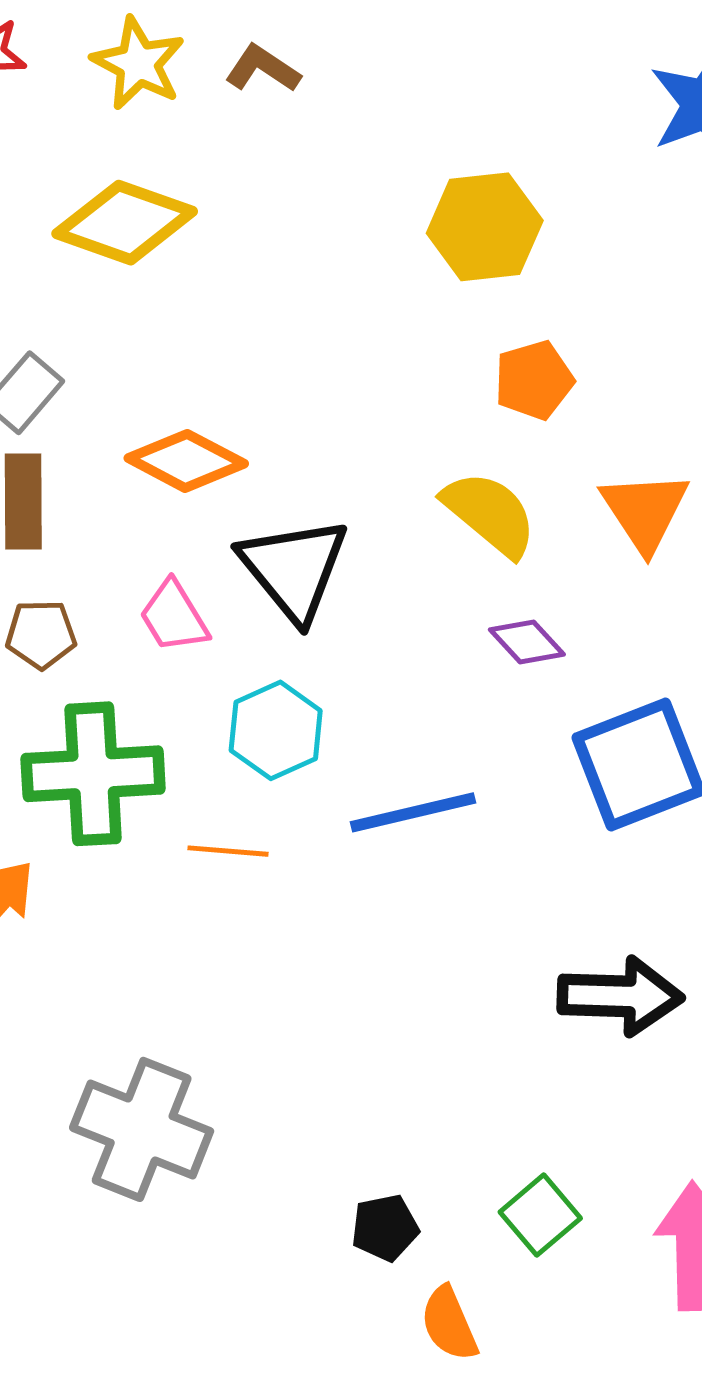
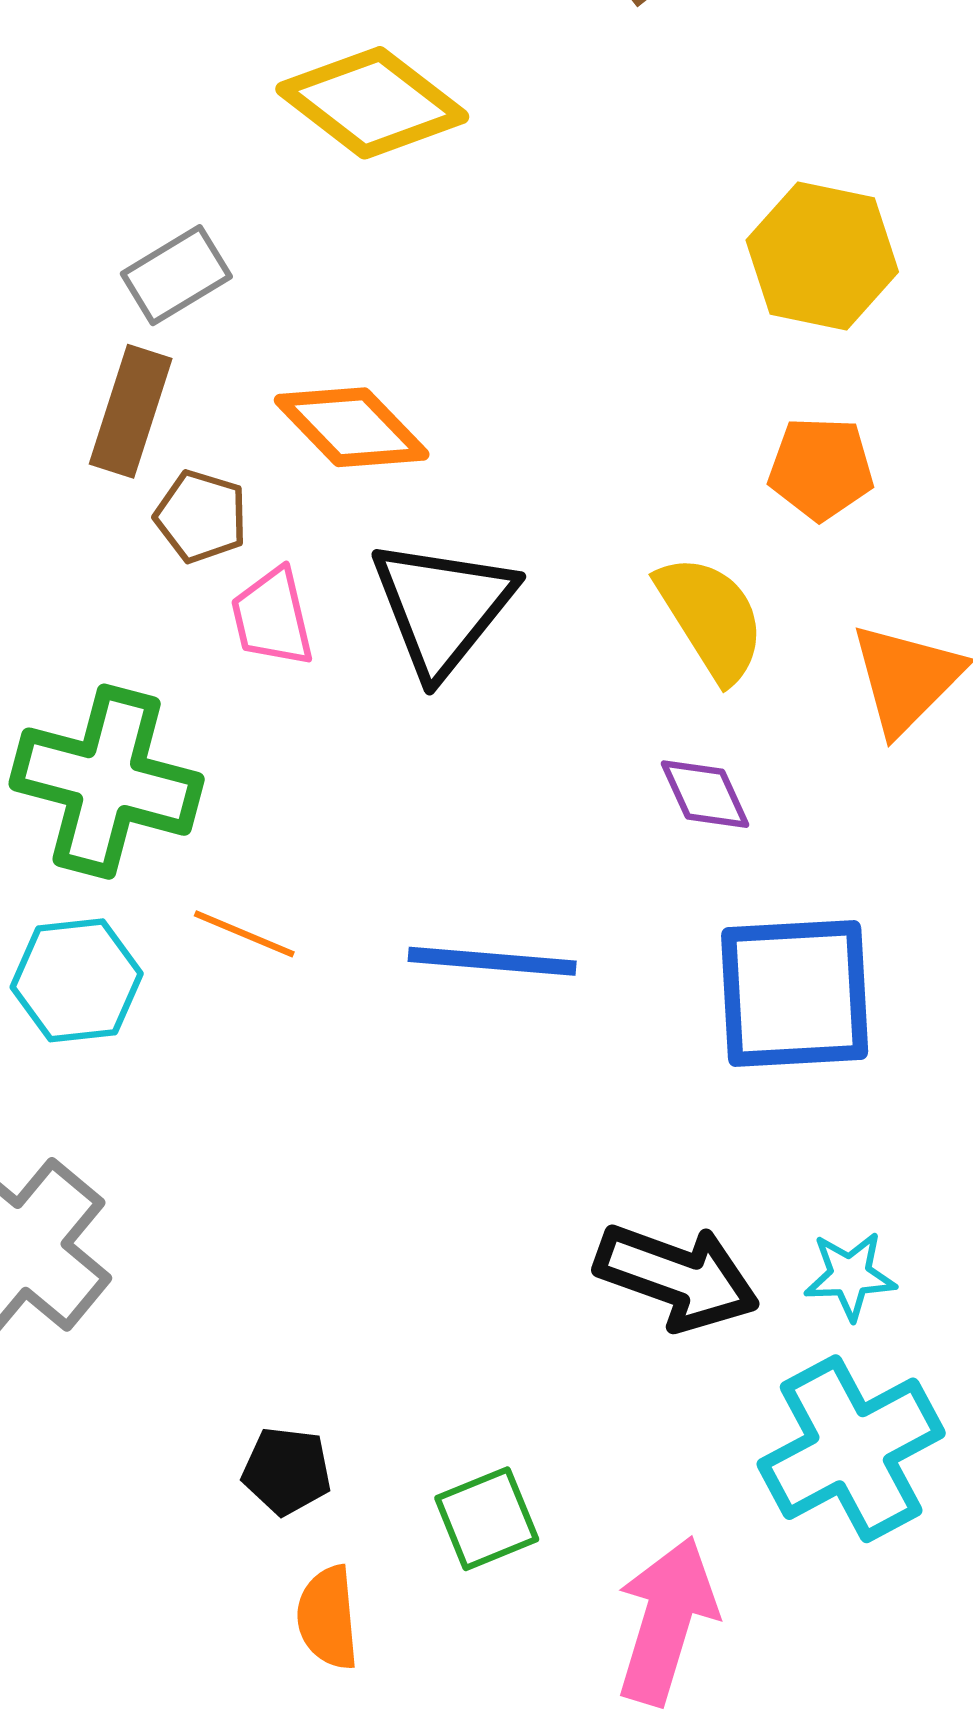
brown pentagon: (41, 634) -> (201, 517), moved
cyan hexagon: (276, 730) -> (77, 980), moved

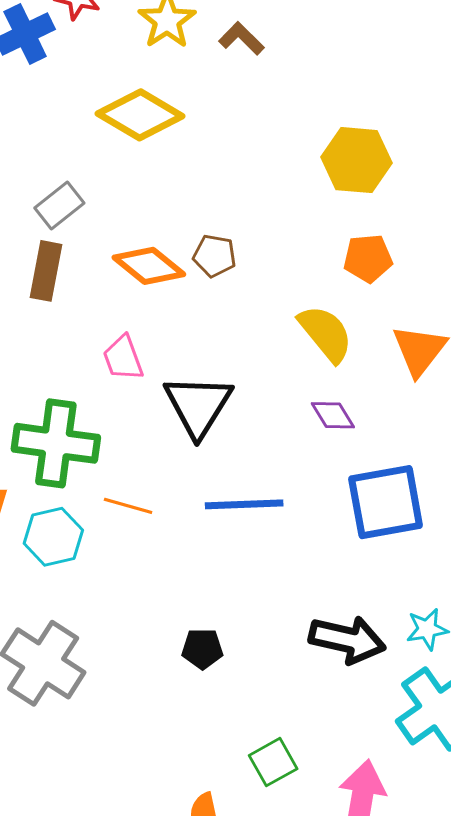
brown pentagon: (201, 517) -> (215, 256), moved
black triangle: (443, 607) -> (198, 406), moved
black pentagon: (287, 1471) -> (202, 649), moved

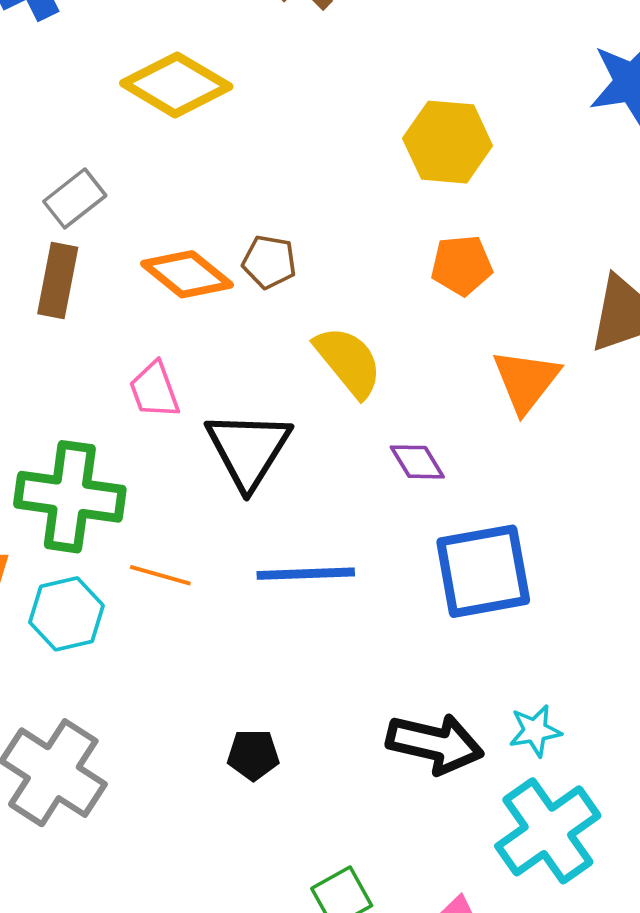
yellow semicircle: (326, 333) -> (348, 362), moved

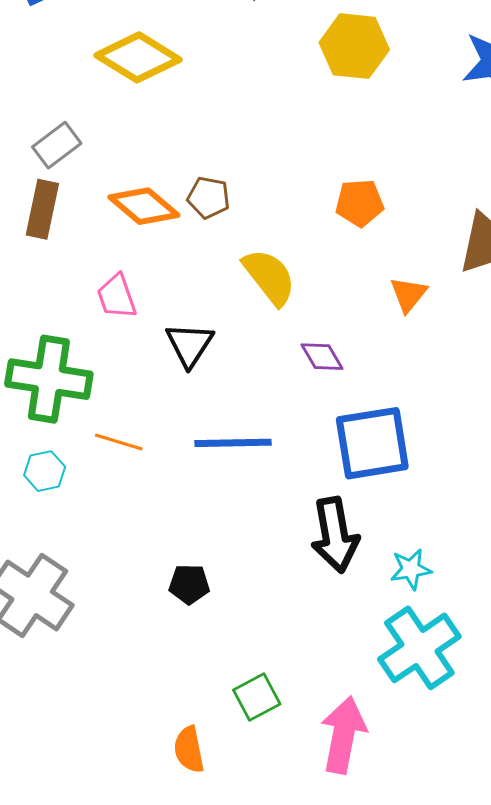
yellow hexagon: (448, 142) -> (354, 46), moved
orange triangle: (526, 381) -> (408, 294), size x0.7
black triangle: (248, 450) -> (190, 345), size x0.7
cyan hexagon: (66, 614) -> (45, 471), size x0.7
black arrow: (435, 744) -> (335, 535), moved, turned 66

